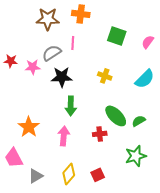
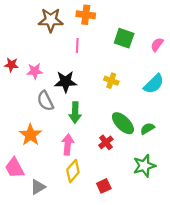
gray semicircle: (52, 53) -> (45, 101), moved, turned -84
red cross: (100, 134) -> (106, 142), turned -32
yellow diamond: (69, 174) -> (73, 171), moved

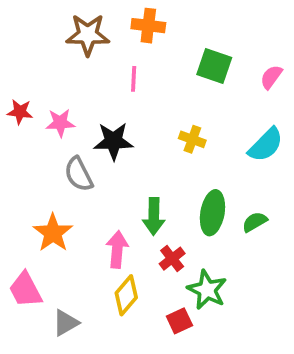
green arrow: (75, 113) -> (154, 216), moved
green ellipse: (123, 123) -> (212, 213), turned 55
red cross: (106, 142) -> (172, 259), moved
green star: (144, 166) -> (207, 290), moved, turned -30

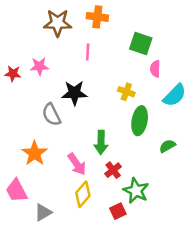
pink semicircle: (271, 77) -> (155, 69), moved, turned -35
pink star: (60, 123) -> (39, 66), moved
green ellipse: (212, 213) -> (140, 121), moved
pink arrow: (117, 249) -> (77, 164), turned 140

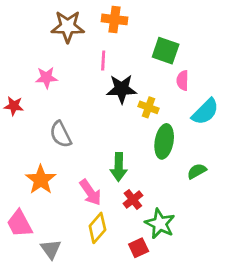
red star: (13, 74) -> (14, 106), moved
black star: (74, 93) -> (122, 89), moved
gray triangle: (43, 212) -> (51, 249), turned -36

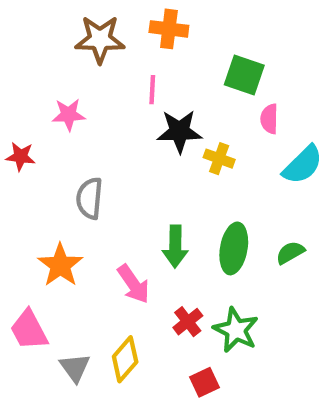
gray semicircle: (61, 134) -> (90, 198), turned 32
green ellipse: (164, 141) -> (234, 248), moved
red cross: (133, 200) -> (188, 322), moved
yellow diamond: (97, 228) -> (125, 359), moved
red square: (139, 248) -> (205, 382), moved

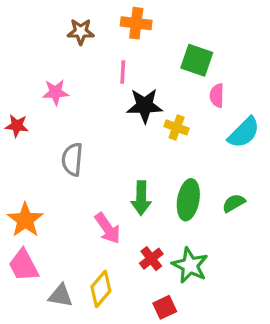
brown star: (100, 39) -> (81, 32), size x0.7
orange star: (60, 265) -> (25, 220), moved
gray triangle: (75, 368) -> (61, 296), turned -44

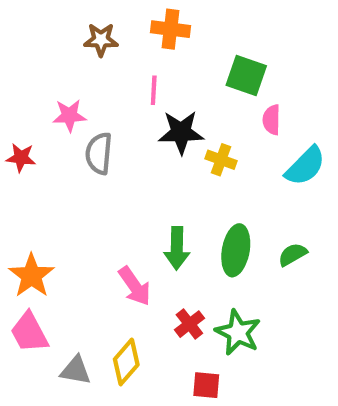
gray semicircle: (72, 159) -> (99, 153), moved
red square: (165, 307) -> (206, 385), turned 30

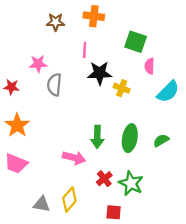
orange star: (31, 276) -> (17, 125), moved
pink arrow: (135, 286) -> (74, 158), turned -40
pink trapezoid: (29, 332) -> (16, 164), moved, turned -40

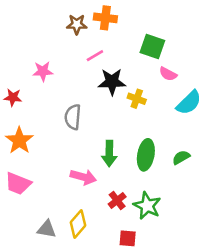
brown star: (56, 22) -> (77, 24), moved
pink line: (85, 50) -> (95, 56), turned 56
pink semicircle: (150, 66) -> (168, 74), turned -63
gray semicircle: (54, 85) -> (73, 117), moved

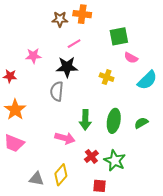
green square: (152, 47) -> (119, 36), turned -30
black star: (112, 82) -> (67, 67), moved

